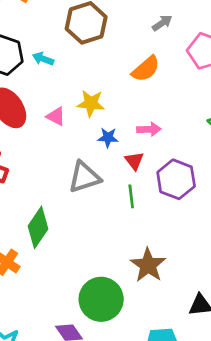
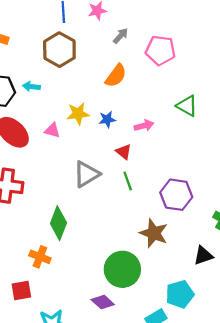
pink arrow: (149, 129) -> (144, 126), moved
blue star: (108, 137) -> (107, 119), moved
purple hexagon: (176, 179) -> (176, 195), moved

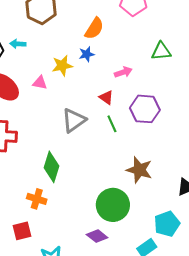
green triangle: (187, 106) -> (161, 51), turned -30
blue star: (107, 119) -> (87, 54), moved
purple hexagon: (176, 195) -> (145, 109), moved

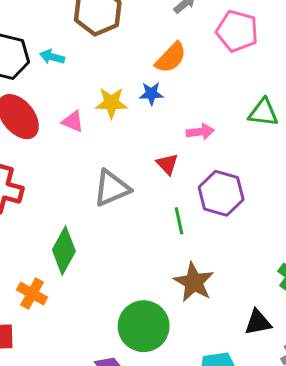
green line: (112, 124) -> (179, 221), moved

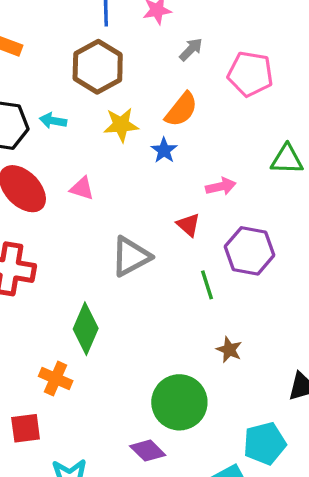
blue star: (151, 94) -> (164, 150), turned -30
yellow star: (111, 103) -> (121, 125), moved
brown star: (194, 282) -> (229, 350), size x0.6

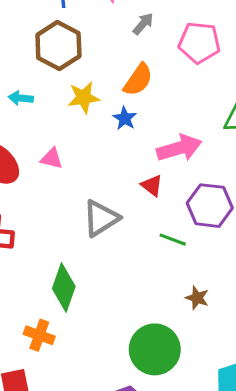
pink arrow: (221, 186) -> (179, 148), size x1.6
green line: (207, 285) -> (173, 240), turned -48

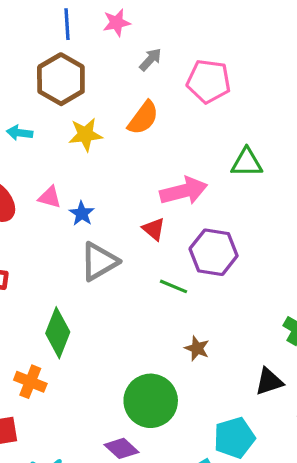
blue star: (125, 118) -> (82, 213), moved

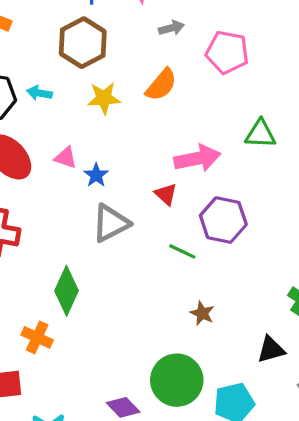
gray arrow: (150, 59) -> (171, 28), turned 30
green circle: (151, 401) -> (177, 380), moved

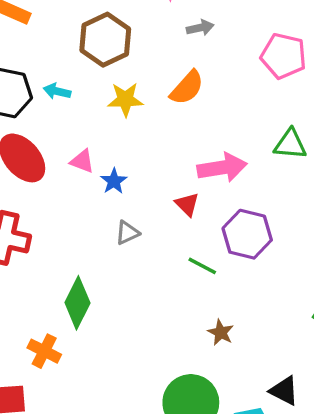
pink pentagon: (227, 52) -> (283, 56), moved
gray triangle: (111, 223) -> (127, 233), size x0.6
black triangle: (271, 350) -> (284, 391), moved, turned 40

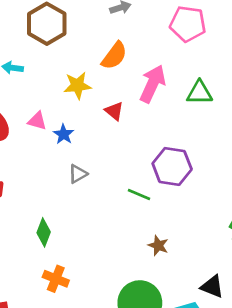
yellow star: (125, 99) -> (77, 85), moved
pink arrow: (222, 168) -> (153, 84), moved, turned -51
red triangle: (187, 204) -> (114, 111), moved
green diamond: (77, 303) -> (44, 232), size x0.7
orange cross: (44, 351) -> (56, 279), moved

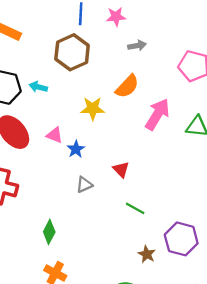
red triangle: (114, 111) -> (121, 169), moved
purple hexagon: (172, 166) -> (181, 239), moved

